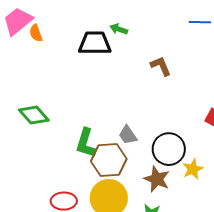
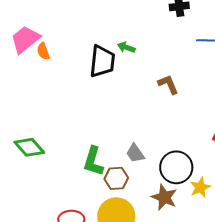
black trapezoid: (95, 43) -> (102, 61), turned 96
green diamond: (34, 115) -> (29, 147), moved
brown hexagon: (109, 160) -> (116, 178), size x0.7

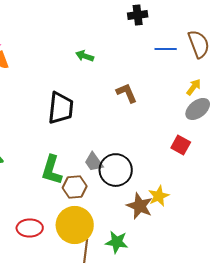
black trapezoid: (102, 61) -> (61, 108), moved
black circle: (176, 167) -> (116, 170), moved
brown star: (164, 197) -> (140, 206), moved

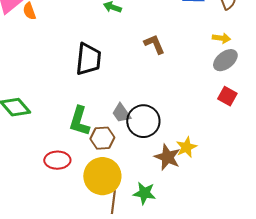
yellow arrow: (194, 87) -> (221, 38), turned 60
red square: (181, 145) -> (227, 96), moved
red ellipse: (30, 228) -> (57, 160), moved

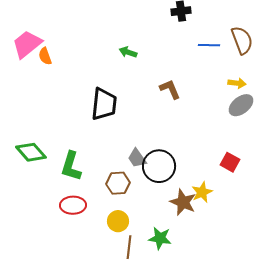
red square: (227, 96) -> (230, 162), moved
green L-shape: (79, 121) -> (71, 166), moved
yellow circle: (102, 176) -> (118, 221), size x0.6

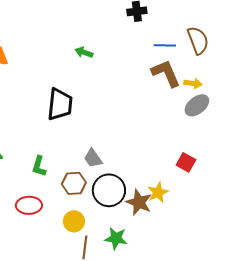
brown L-shape: (170, 89) -> (166, 73), moved, size x1.4
green L-shape: (71, 166) -> (39, 166), moved, size x0.7
black circle: (159, 166) -> (109, 190), moved

